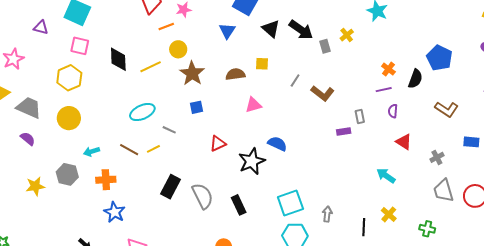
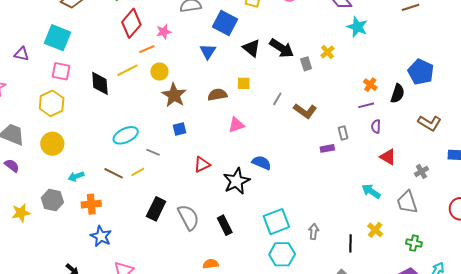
yellow line: (151, 67) -> (127, 70), moved
gray trapezoid: (443, 191) -> (407, 202), moved

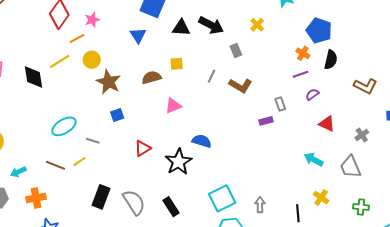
black triangle: (251, 48) -> (181, 28), turned -30
gray rectangle: (306, 64) -> (236, 50), moved
blue pentagon: (421, 72) -> (319, 30), moved
purple semicircle: (376, 126) -> (312, 94), turned 56

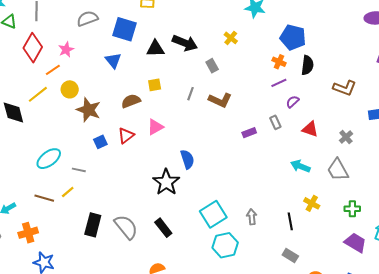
gray rectangle: (280, 104) -> (275, 122), moved
blue semicircle: (202, 141) -> (187, 159), turned 60
red triangle: (143, 148) -> (126, 136), moved

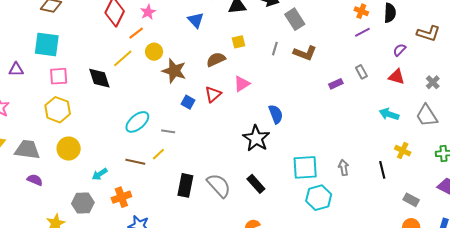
gray rectangle: (212, 66) -> (295, 19), size x1.5
purple semicircle: (293, 102) -> (400, 50), moved
blue square: (100, 142) -> (188, 102), turned -32
cyan square: (213, 214) -> (305, 167), turned 32
gray rectangle: (290, 255) -> (411, 200), moved

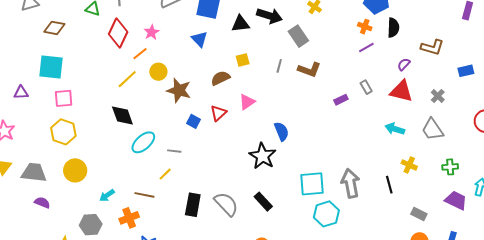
red triangle: (397, 77) -> (401, 91), size x1.4
black diamond: (99, 78) -> (122, 116), moved
brown line: (135, 162) -> (144, 195), moved
gray arrow: (344, 168) -> (350, 183), size x1.8

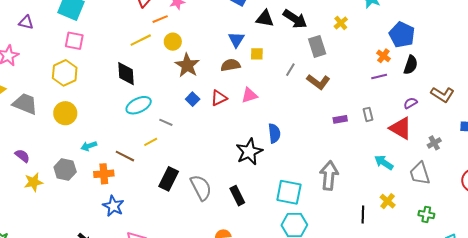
blue triangle: (199, 39) -> (236, 40), moved
purple triangle: (21, 93) -> (26, 22), moved
gray arrow: (350, 183) -> (329, 176), moved
purple semicircle: (42, 203) -> (22, 156), moved

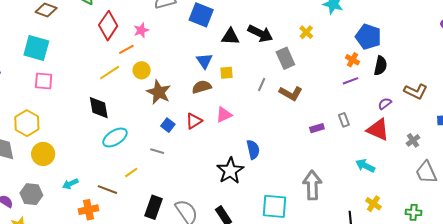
yellow hexagon: (65, 73) -> (27, 123), moved
gray line: (166, 122) -> (157, 151), moved
gray hexagon: (65, 170) -> (31, 194), moved
gray trapezoid: (420, 173) -> (426, 172), moved

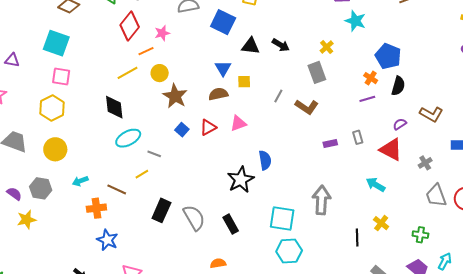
black arrow: (260, 33) -> (281, 45), size x0.7
gray rectangle: (285, 58) -> (317, 72), moved
yellow hexagon: (27, 123) -> (52, 108), moved
gray line: (157, 151) -> (154, 154), moved

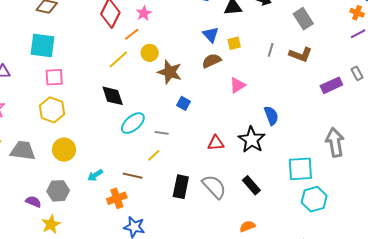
red triangle: (208, 127) -> (216, 143), moved, turned 36
purple rectangle: (330, 144) -> (331, 85), size x1.5

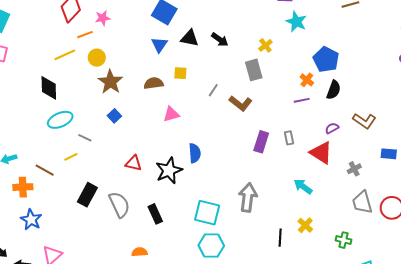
blue triangle: (211, 35) -> (159, 45), moved
purple rectangle: (331, 85) -> (261, 142), turned -65

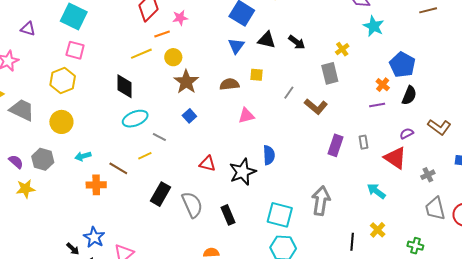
blue star: (31, 220) -> (94, 237), moved

